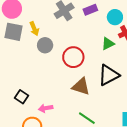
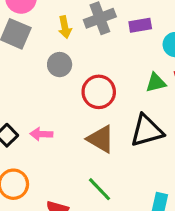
yellow arrow: (34, 29) -> (65, 27), moved
pink arrow: (46, 108) -> (41, 134), moved

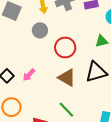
pink arrow: (41, 134) -> (29, 75), turned -48

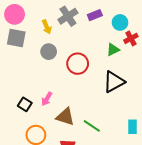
brown triangle: (67, 78) -> (65, 117), moved

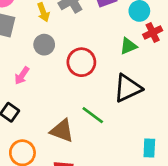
pink arrow: (47, 99) -> (22, 76), moved
green line: (92, 126) -> (93, 115), moved

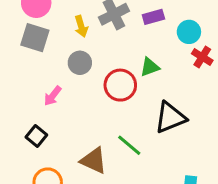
red cross: (153, 32) -> (202, 57), turned -36
green triangle: (128, 46) -> (150, 67), moved

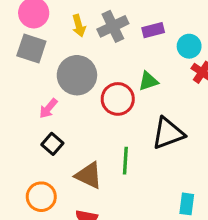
yellow arrow: (81, 26) -> (79, 26), moved
gray circle: (80, 63) -> (77, 75), size x1.6
black square: (36, 136) -> (52, 144), moved
green line: (129, 145) -> (125, 161), turned 52

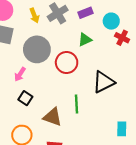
green triangle: (148, 81) -> (85, 40), moved

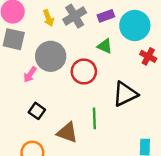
cyan circle: (111, 21) -> (135, 25), size x1.6
red cross: (122, 38) -> (148, 56), moved
green triangle: (85, 40) -> (105, 46), turned 48
pink arrow: (20, 74) -> (30, 74), moved

